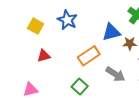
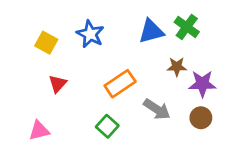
blue triangle: (111, 32) -> (151, 31), moved
red triangle: (44, 56) -> (58, 84), turned -32

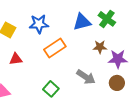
blue star: (90, 34) -> (39, 24), turned -30
red triangle: (58, 84) -> (16, 59), turned 40
orange rectangle: (120, 84) -> (55, 48), moved

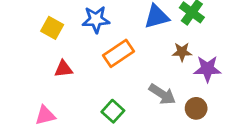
brown circle: (117, 83) -> (196, 108), moved

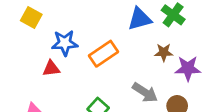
blue star: (96, 19) -> (65, 43), moved
yellow square: (52, 28) -> (31, 18), moved

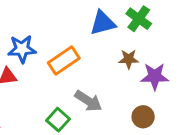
gray arrow: (145, 92) -> (88, 101), moved

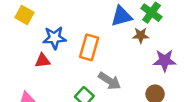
brown star: (129, 59) -> (141, 35), moved
orange rectangle: (64, 61) -> (89, 47), turned -40

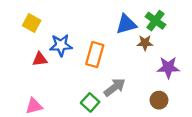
red triangle: (42, 61) -> (40, 59), moved
gray arrow: (110, 81) -> (115, 87), turned -70

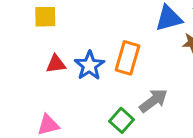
yellow square: (32, 23) -> (45, 17), turned -30
blue star: (61, 45) -> (89, 65), moved, turned -30

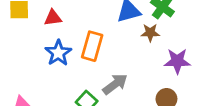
red triangle: (56, 64) -> (53, 18), moved

